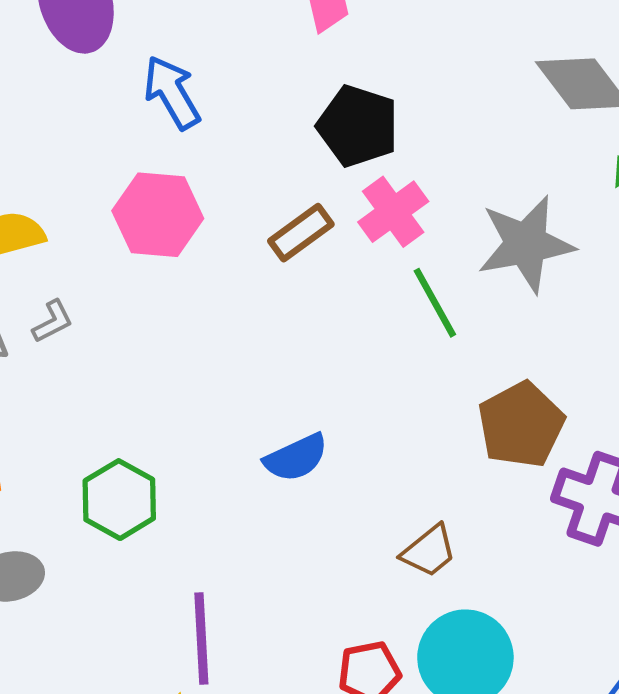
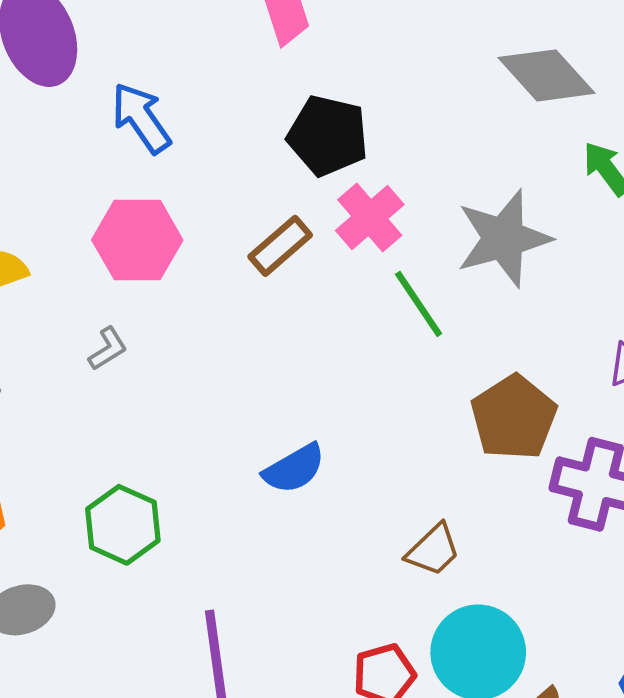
gray L-shape: (53, 322) -> (108, 349), moved

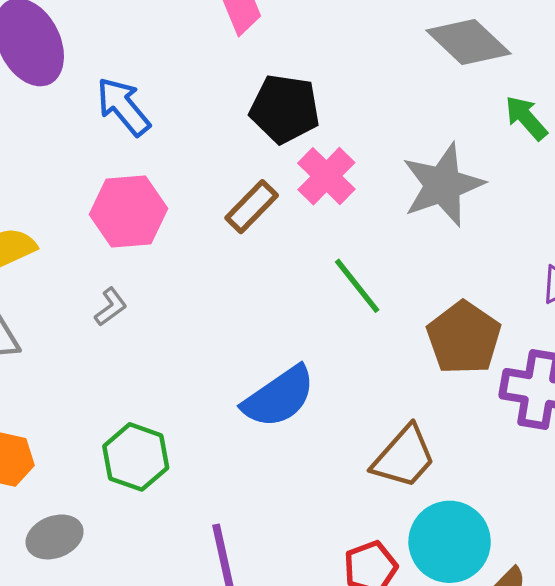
green line: (419, 304) -> (357, 286), moved
blue semicircle: (294, 469) -> (279, 397), size x1.4
brown trapezoid: (433, 550) -> (404, 457), size x1.4

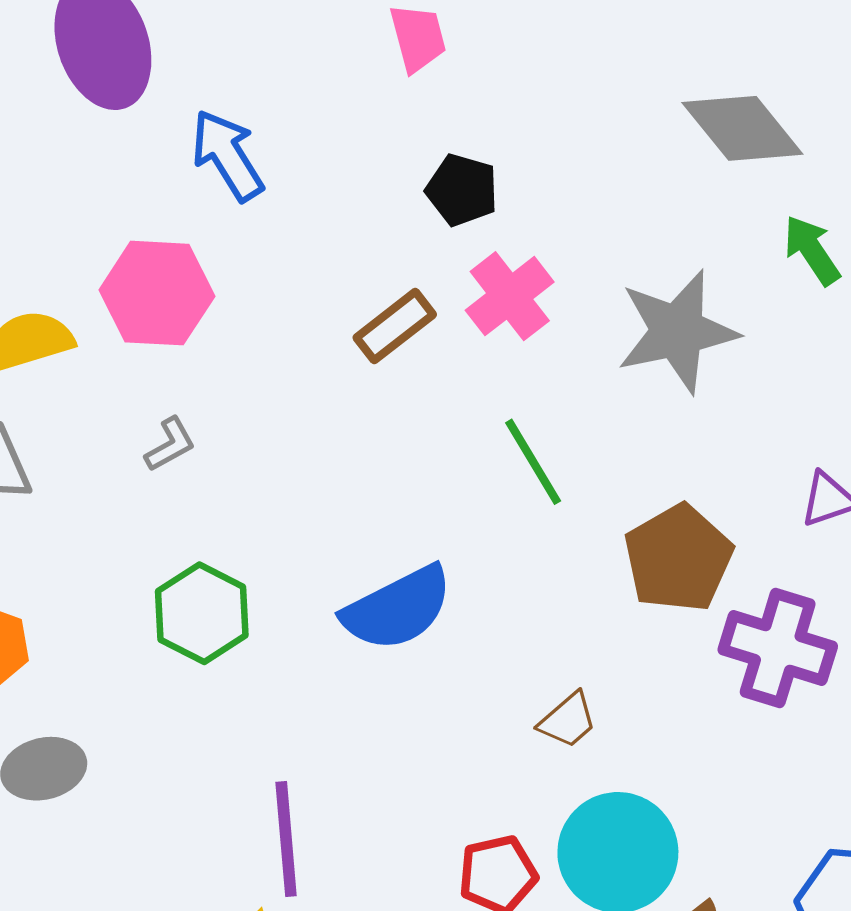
black pentagon: (285, 109) -> (462, 190), size x0.7
pink hexagon: (128, 212) -> (157, 293), moved
green hexagon: (136, 457) -> (202, 613), moved
brown trapezoid: (404, 457) -> (568, 720), size x0.6

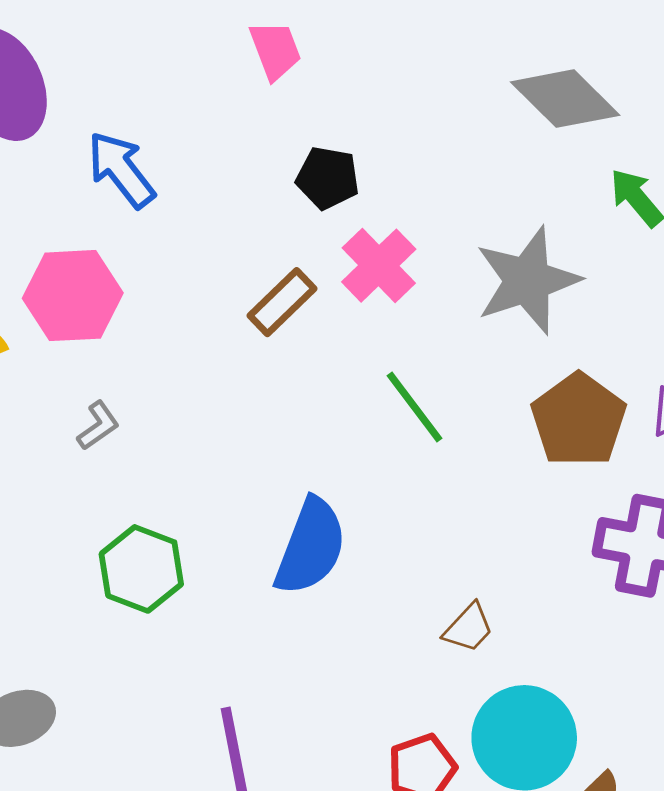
brown pentagon: (678, 558) -> (579, 420), moved
blue semicircle: (398, 608) -> (311, 547), turned -36

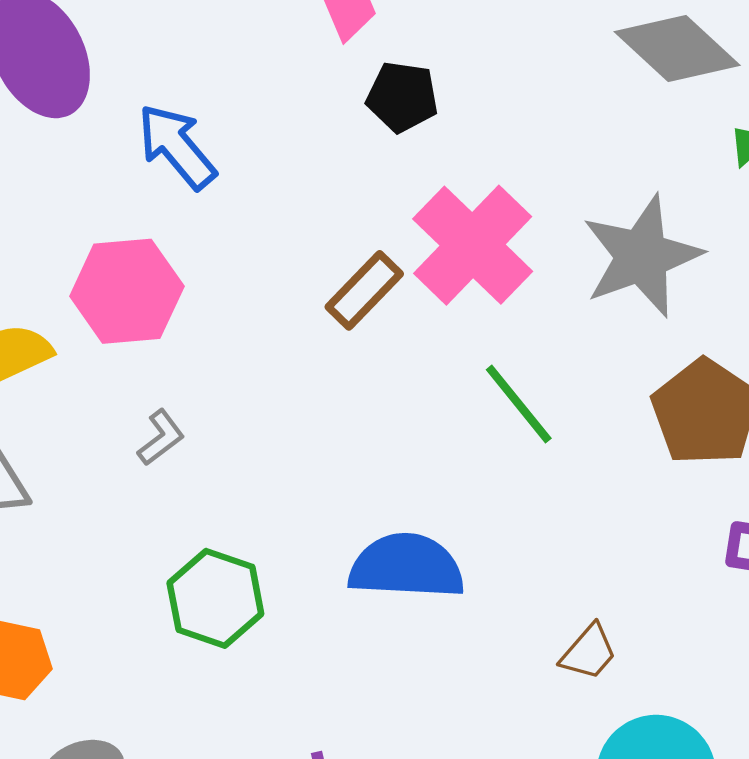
black pentagon: (328, 178) -> (402, 97), moved
pink cross: (379, 266) -> (473, 245), size x1.4
blue semicircle: (311, 547) -> (406, 566), turned -106

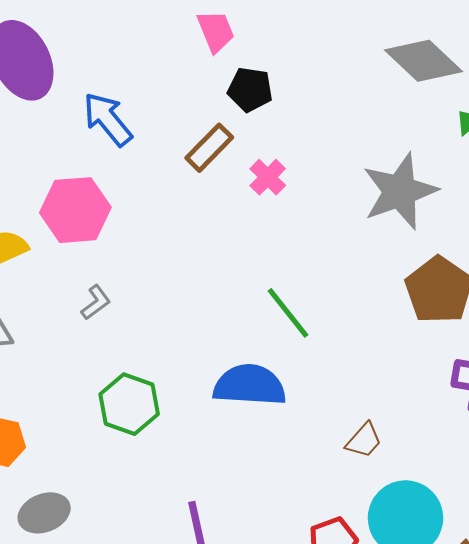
pink cross: (473, 245) -> (268, 177), moved, size x0.5
brown rectangle: (364, 290) -> (209, 148), moved
green line: (519, 404) -> (288, 313), moved

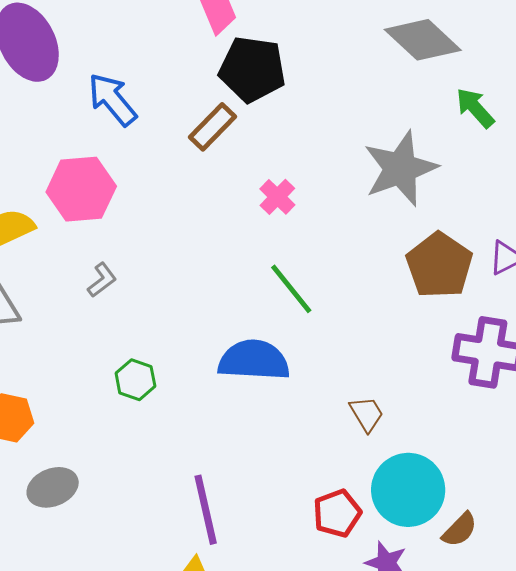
black pentagon: (250, 89) -> (252, 69), size x1.5
pink cross: (268, 177) -> (277, 197), moved
green hexagon: (129, 404) -> (135, 380), size x0.7
brown trapezoid: (364, 440) -> (367, 414), turned -72

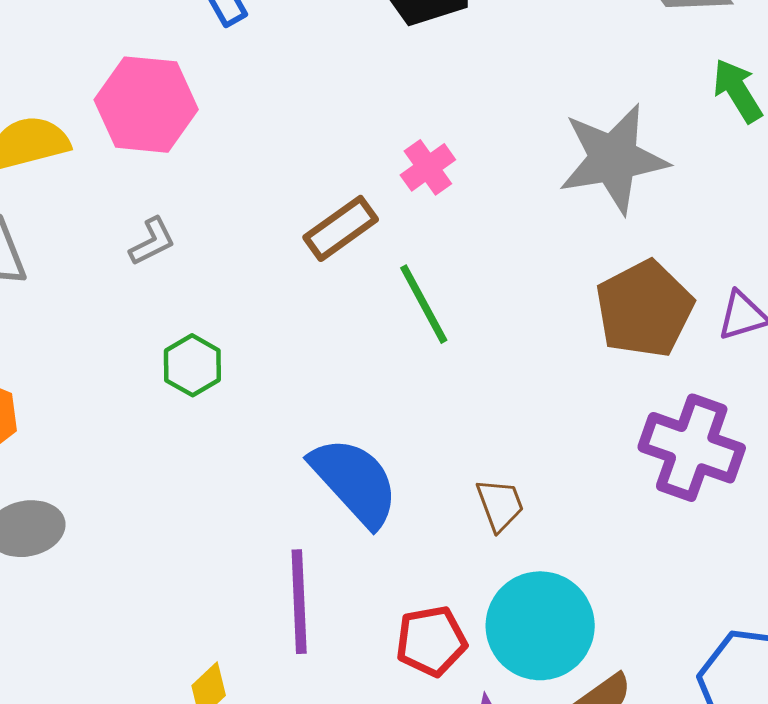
brown rectangle: (213, 127) -> (341, 228), moved
blue semicircle: (254, 360) -> (355, 481), moved, turned 34
green hexagon: (135, 380) -> (192, 365), moved
purple line: (206, 510) -> (299, 602), moved

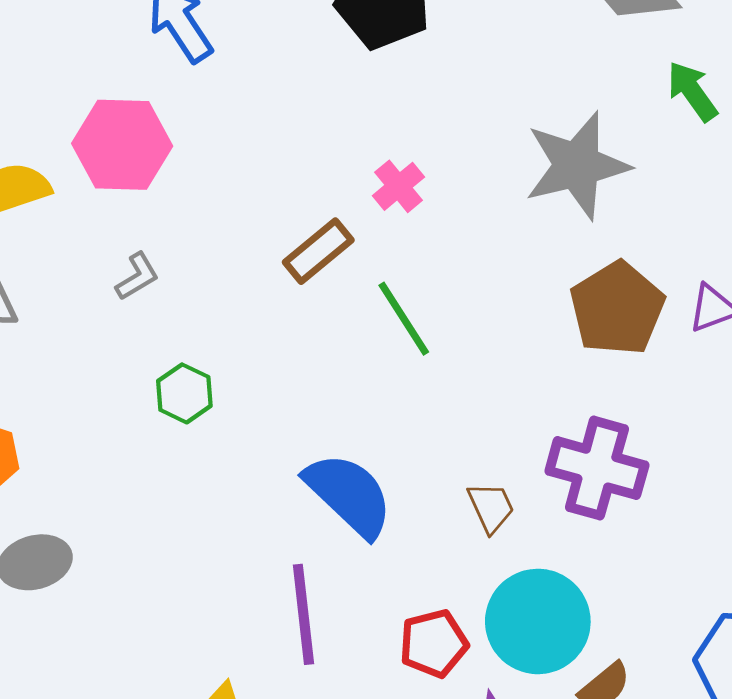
purple cross: (692, 448) -> (597, 468), moved

